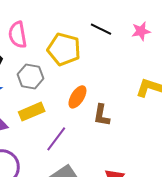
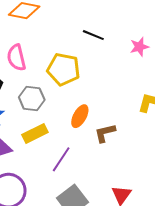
black line: (101, 29) -> (93, 35), moved
brown L-shape: (102, 115) -> (105, 133), turned 70

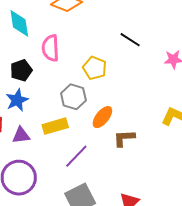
yellow pentagon: (64, 69) -> (95, 68), size x0.7
gray hexagon: (32, 98) -> (73, 97), moved

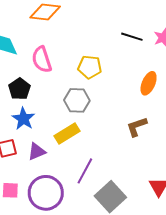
black line: (130, 40) -> (132, 37), moved
orange ellipse: (102, 117) -> (149, 83), moved
purple line: (76, 156) -> (85, 171), moved

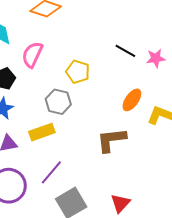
pink semicircle: (42, 60) -> (32, 55), turned 32
brown L-shape: (137, 127) -> (111, 140), size x1.4

